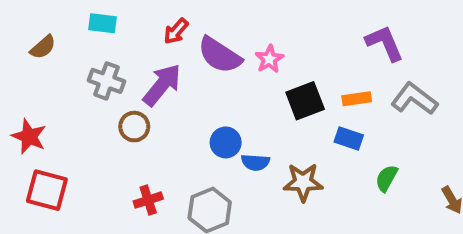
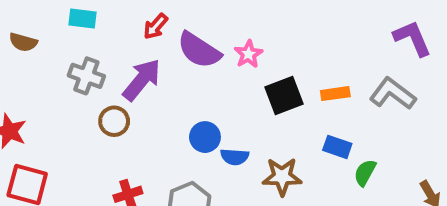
purple L-shape: (385, 43) -> (412, 38), moved
brown semicircle: (43, 47) -> (23, 42), turned 56
blue rectangle: (349, 138) -> (337, 147), moved

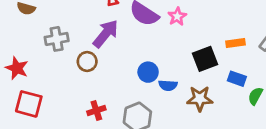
gray cross: (86, 76) -> (57, 39), moved, turned -30
black square: (284, 96) -> (205, 59), moved

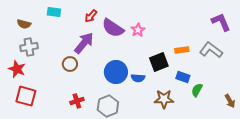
gray cross: (57, 39) -> (29, 47), moved
blue circle: (148, 72) -> (116, 72), size x1.5
blue semicircle: (168, 85) -> (138, 78), moved
brown star: (200, 99) -> (164, 99), moved

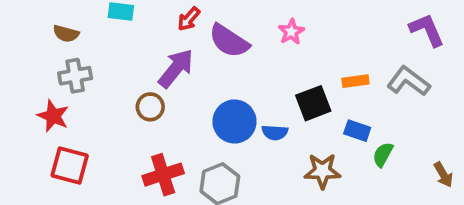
pink star: (138, 30) -> (291, 32), moved
red cross: (77, 101) -> (163, 175), size x1.5

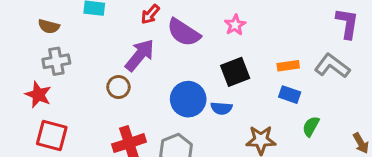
purple L-shape: (427, 30) -> (347, 23), turned 32
black square: (313, 103) -> (235, 72), moved
blue rectangle: (357, 131) -> (290, 95), moved

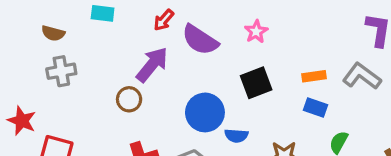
red star: (38, 95) -> (22, 121), moved
blue semicircle: (221, 108) -> (236, 136), moved

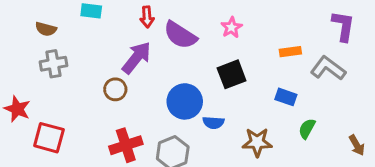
red arrow: (164, 20) -> (147, 17), turned -45
orange rectangle: (314, 76) -> (290, 52), moved

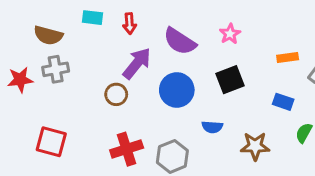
red arrow: (147, 17) -> (130, 23), moved
brown semicircle: (46, 29) -> (48, 35), size x1.4
blue circle: (185, 101) -> (177, 90), moved
red star: (17, 109) -> (20, 80), moved, turned -30

